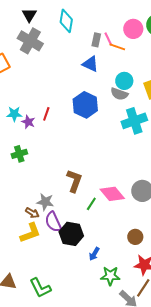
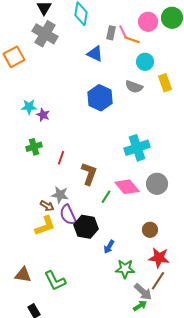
blue triangle: (90, 64) -> (95, 54), moved
cyan circle: (124, 81) -> (145, 62), moved
red line: (46, 114) -> (61, 158), moved
cyan cross: (134, 121) -> (137, 148), moved

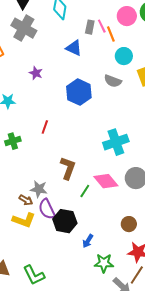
orange line: (132, 40) -> (111, 34), turned 49
purple star: (43, 115) -> (36, 73), moved
red line: (61, 158) -> (45, 127), moved
yellow L-shape: (45, 226) -> (24, 220), turned 40

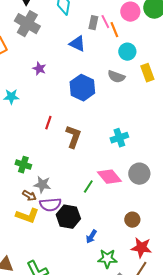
green cross: (13, 141) -> (23, 165), moved, turned 35
cyan cross: (116, 142) -> (119, 138), size x0.7
brown L-shape: (68, 168) -> (73, 137), moved
purple semicircle: (47, 209) -> (50, 205), turned -70

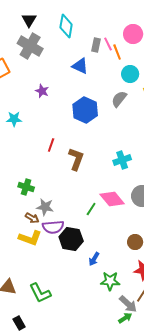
gray semicircle: (116, 77) -> (119, 99), turned 108

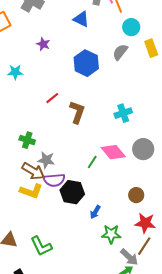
red line: (51, 145) -> (52, 98), turned 32
brown arrow: (32, 218) -> (33, 171), size x1.6

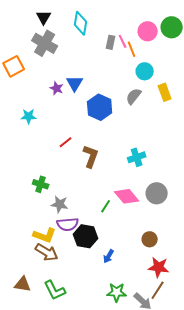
blue triangle: (81, 19) -> (75, 83), moved, turned 36
brown arrow: (33, 171) -> (47, 252), moved
green star: (111, 234) -> (117, 292), moved

